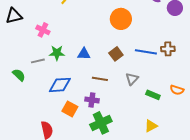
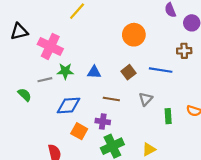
pink cross: (43, 30) -> (50, 46), size x1.6
brown cross: (168, 49) -> (184, 51), moved
green rectangle: (153, 95) -> (168, 116), turned 64
yellow triangle: (151, 126) -> (149, 149), moved

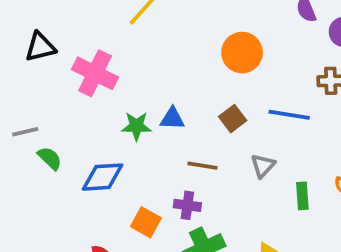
green star: (65, 71) -> (136, 126), moved
gray line: (45, 80) -> (25, 132), moved
blue diamond: (68, 105) -> (103, 177), moved

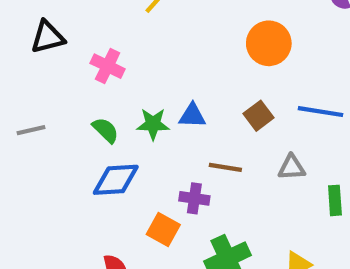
pink cross: (95, 73) -> (108, 66), size x0.7
green semicircle: (50, 158) -> (105, 130), moved
gray triangle: (263, 166) -> (292, 167), turned 44
purple cross: (187, 205) -> (194, 198), moved

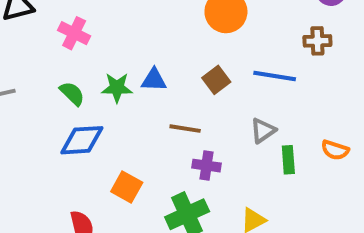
gray triangle: (292, 167) -> (263, 130), moved, turned -32
purple cross: (194, 198) -> (206, 166), moved

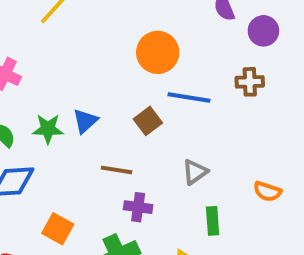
blue line: (275, 76) -> (189, 97), moved
blue triangle: (154, 80) -> (85, 121), turned -44
green rectangle: (288, 160) -> (213, 221), moved

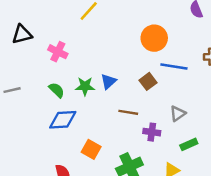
purple cross: (138, 207) -> (152, 132), moved
green rectangle: (213, 221) -> (189, 144), turned 70

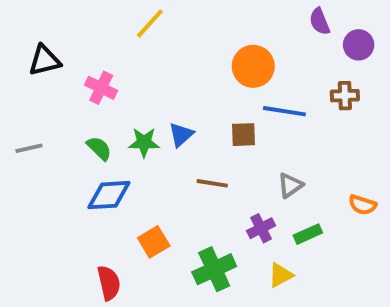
brown square: (148, 81) -> (243, 135), turned 35
purple cross: (152, 132) -> (261, 228), moved, turned -35
orange square: (91, 149) -> (154, 242), turned 30

